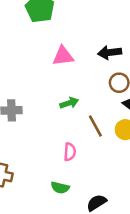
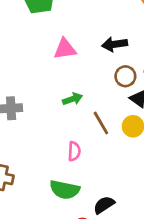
green semicircle: (60, 188) -> (65, 190), size x1.5

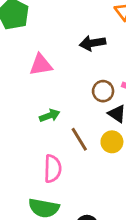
black arrow: (115, 44) -> (93, 43), moved
pink semicircle: (74, 151) -> (53, 169), size x1.4

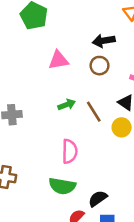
brown circle: (103, 91) -> (99, 66), moved
brown line: (79, 139) -> (94, 112), moved

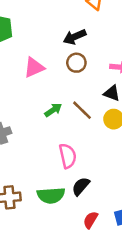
green semicircle: (62, 186) -> (51, 195), moved
black semicircle: (98, 199) -> (81, 186), moved

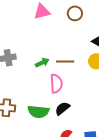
green arrow: (53, 110) -> (42, 63), moved
brown line: (82, 110) -> (65, 61), moved, turned -54

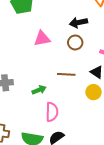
brown line: (65, 61) -> (66, 74), moved

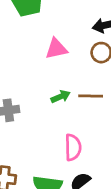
green arrow: (39, 90) -> (61, 97), moved

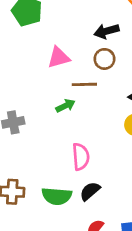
brown line: (91, 96) -> (84, 84), moved

